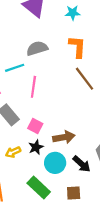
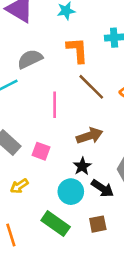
pink line: (33, 87) -> (55, 105), moved
brown arrow: (64, 137) -> (90, 136), moved
black star: (36, 147) -> (82, 166), moved

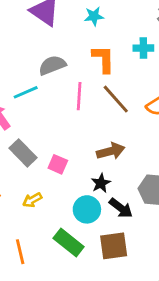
pink line: (55, 105) -> (79, 96), moved
brown square: (98, 224) -> (114, 246), size x1.5

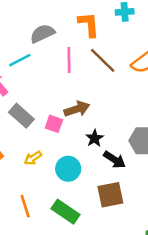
brown arrow: (111, 151) -> (77, 109), moved
cyan circle: (87, 209) -> (68, 169), moved
green rectangle: (69, 243) -> (65, 212), moved

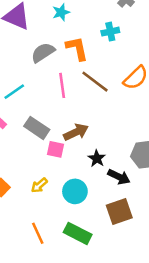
gray semicircle: (42, 34) -> (43, 52), moved
gray rectangle: (21, 116) -> (37, 128), moved

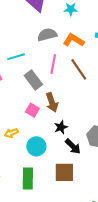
orange L-shape: (77, 48) -> (74, 40), turned -65
gray rectangle: (37, 128) -> (33, 80), moved
brown arrow: (76, 132) -> (52, 102), turned 78
green rectangle: (78, 233) -> (28, 178), turned 45

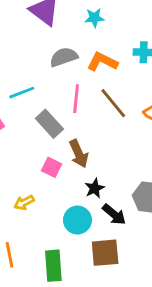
cyan circle: (36, 146) -> (77, 220), moved

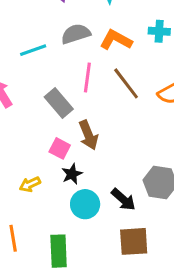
cyan line: (22, 93) -> (33, 50), moved
black star: (95, 188) -> (72, 174), moved
brown square: (105, 253) -> (134, 241), moved

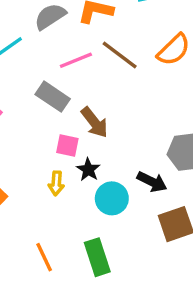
pink line: (87, 77) -> (76, 60), turned 76
yellow arrow: (30, 184) -> (56, 183), moved, turned -45

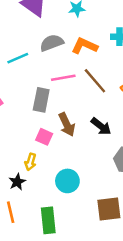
gray rectangle: (53, 97) -> (41, 100), turned 55
black star: (88, 170) -> (17, 182), moved
black arrow: (152, 182) -> (101, 126), moved

